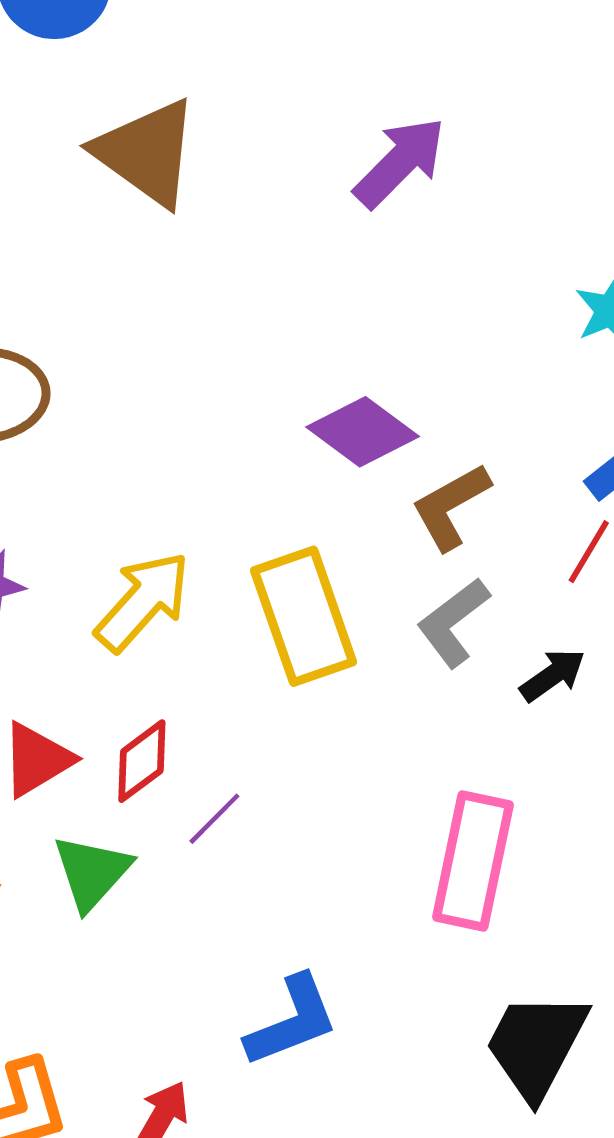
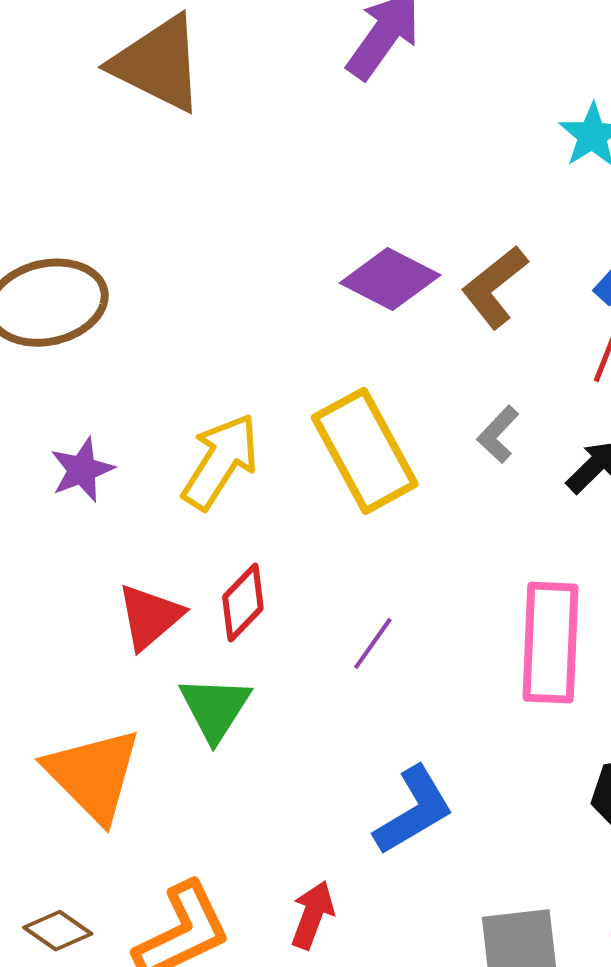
brown L-shape: (451, 507) -> (495, 287), moved
gray L-shape: (453, 622) -> (498, 434), size x0.7
purple line: (214, 819) -> (373, 643), moved

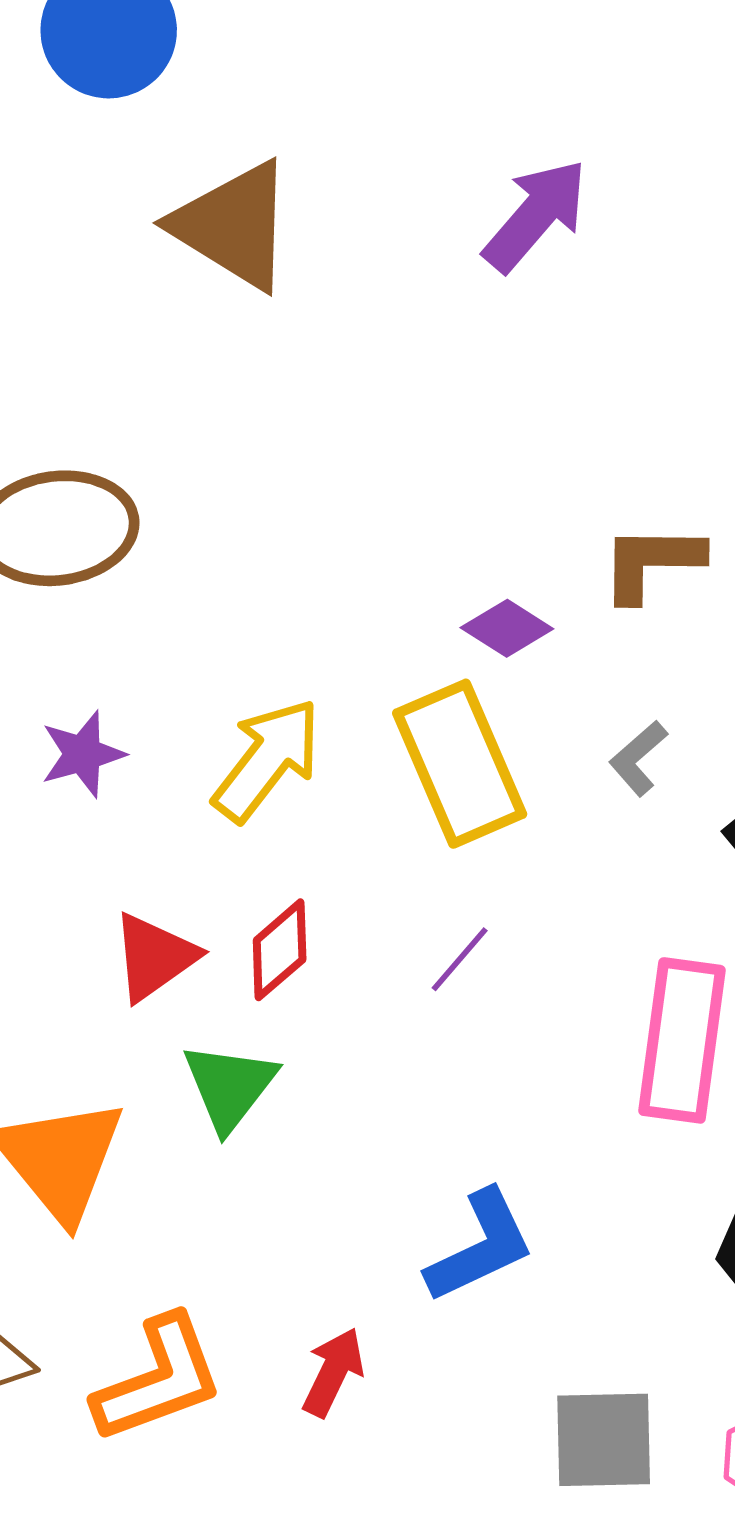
purple diamond: (390, 279) -> (507, 628), moved, size x0.7
brown L-shape: (495, 287) -> (652, 562), turned 34
purple line: (373, 643) -> (460, 959), moved

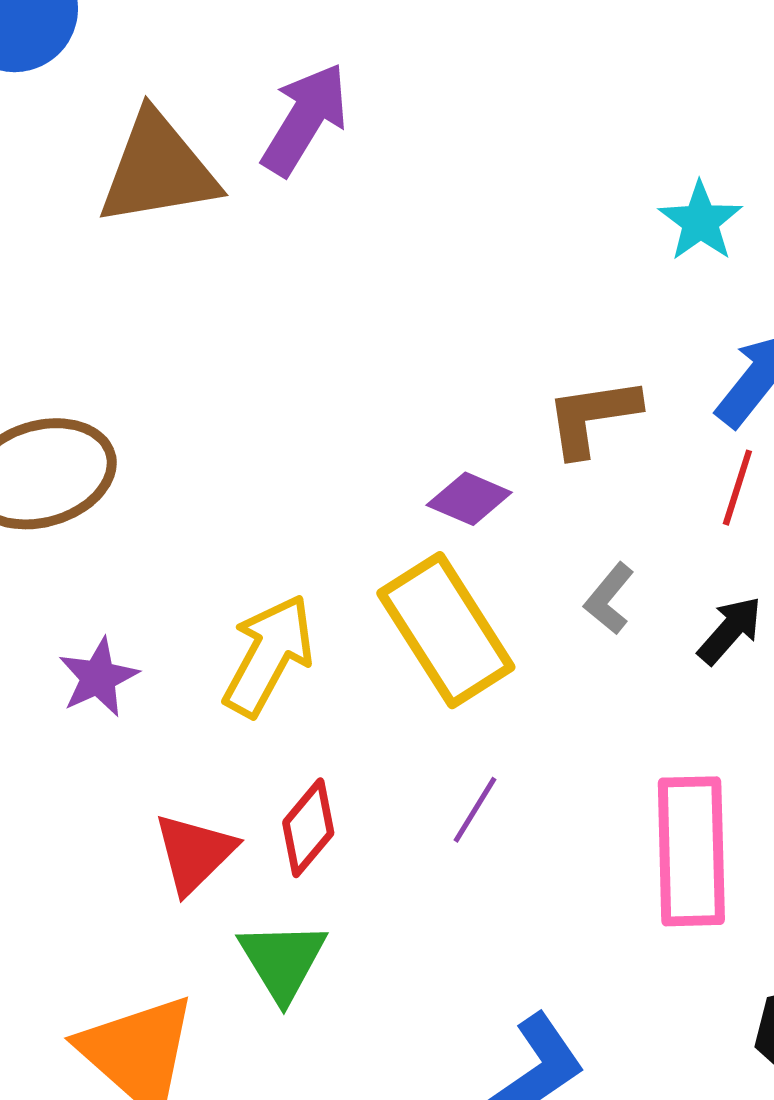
purple arrow: (536, 215) -> (305, 119), moved
brown triangle: (233, 225) -> (158, 169), turned -32

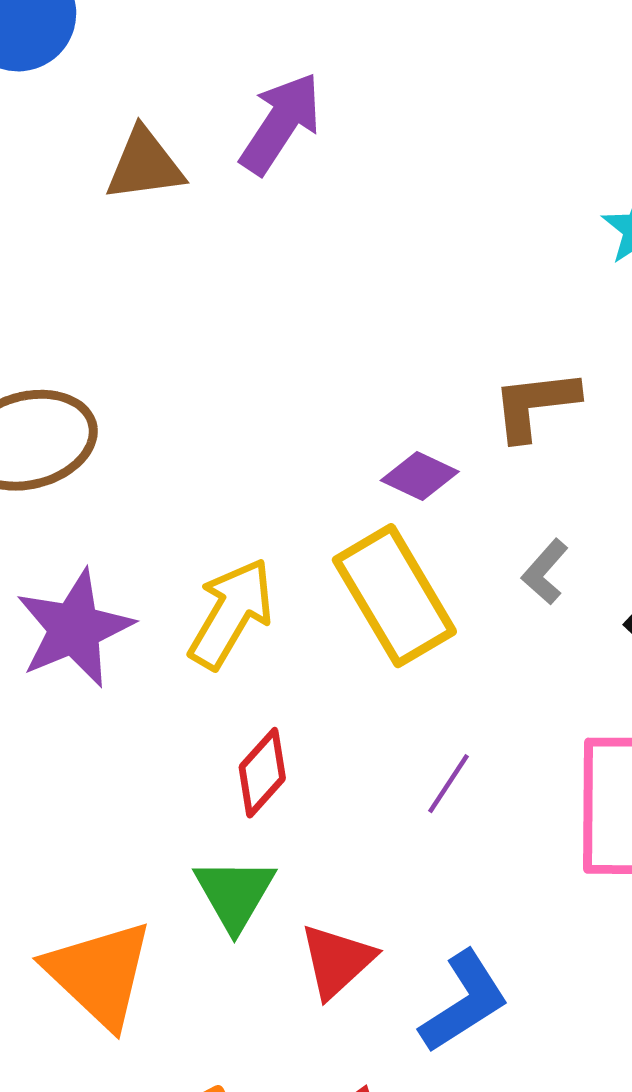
brown triangle: (158, 169) -> (145, 165), size x0.7
purple star: (98, 677) -> (74, 628), size x1.6
purple line: (475, 810) -> (449, 784), moved
red triangle: (194, 853) -> (337, 961), moved

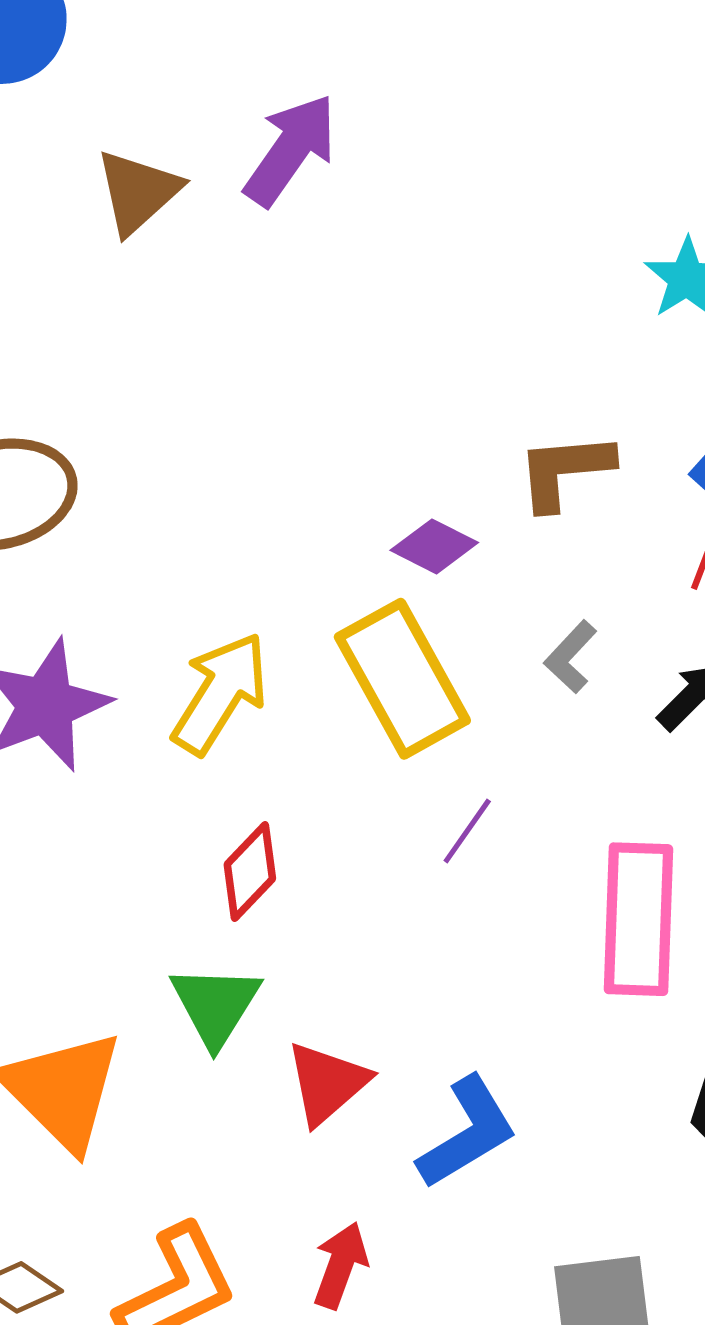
brown triangle: (145, 165) -> (138, 192), turned -36
purple line: (449, 784) -> (467, 831), moved

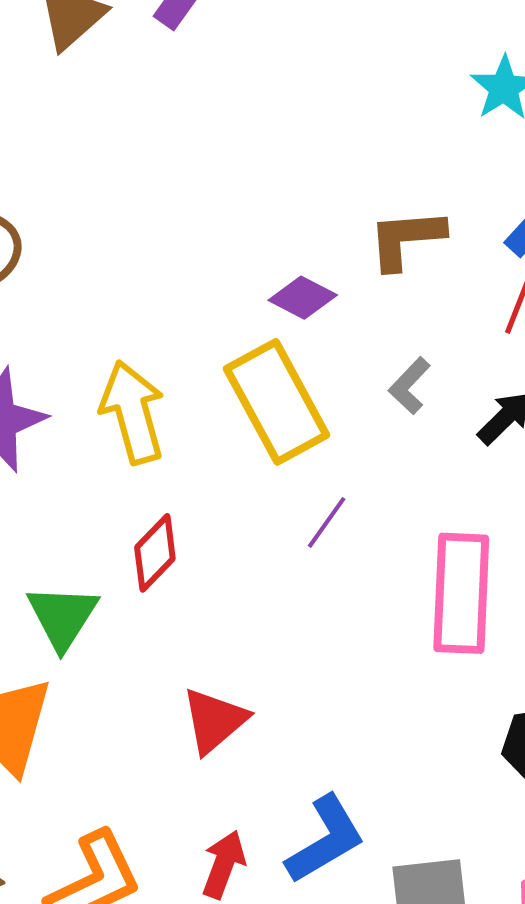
yellow arrow: (220, 693) -> (133, 412), turned -48
green triangle: (215, 1005) -> (62, 617), moved
blue L-shape: (467, 1133) -> (325, 839), moved

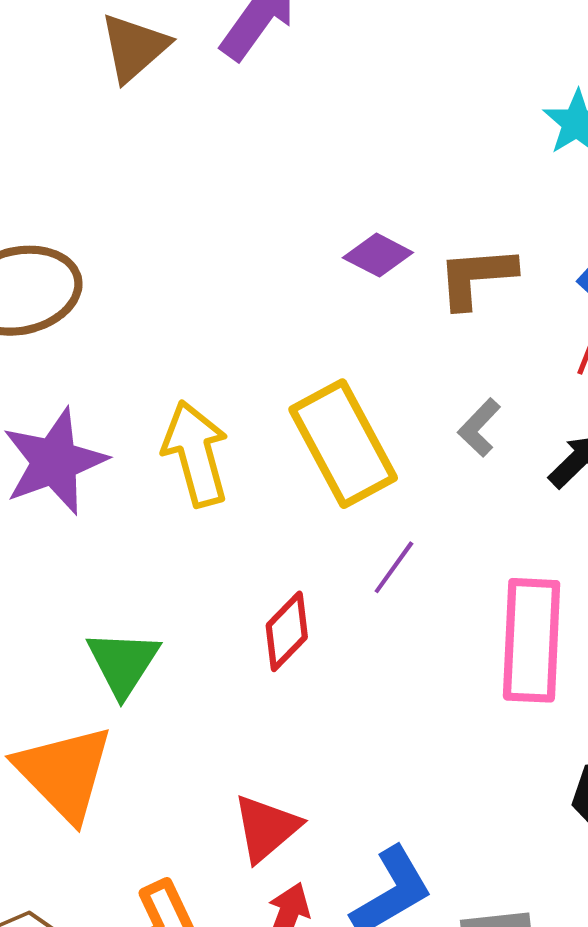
purple diamond: (303, 298) -> (378, 255), moved
red diamond: (155, 553) -> (287, 631), moved
red triangle: (214, 720) -> (266, 828), moved

